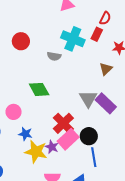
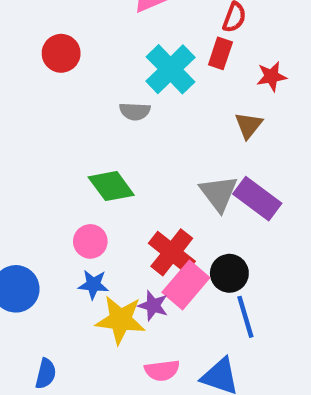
cyan cross: (73, 39) -> (170, 69), turned 30
red circle: (21, 41) -> (61, 53), moved
pink circle: (14, 112) -> (90, 241), moved

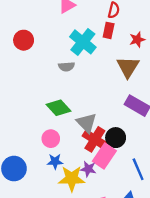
brown triangle: (249, 125) -> (128, 67), size x1.5
gray triangle: (219, 193) -> (86, 123), moved
black circle: (229, 273) -> (116, 138), moved

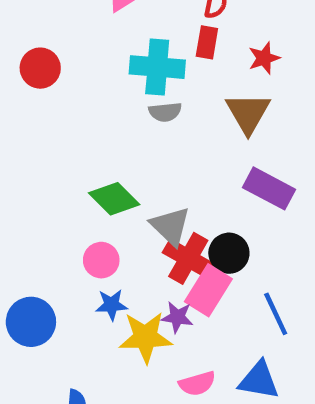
cyan cross: (83, 42) -> (157, 67), turned -32
gray semicircle: (66, 67) -> (165, 112), moved

